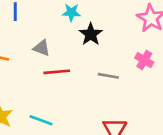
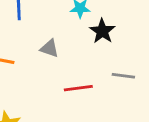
red line: (57, 72) -> (78, 88), moved

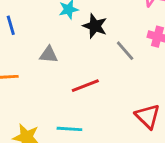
gray line: (123, 76) -> (125, 51), moved, turned 55

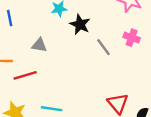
red line: (85, 86) -> (25, 75), moved

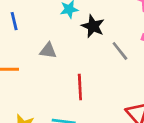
red line: (25, 75) -> (80, 87), moved, turned -75

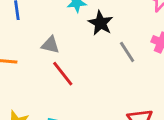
red line: (80, 87) -> (63, 74), moved, turned -40

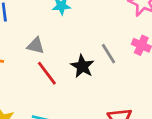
black star: (101, 23) -> (82, 66), moved

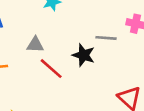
gray line: (109, 54) -> (106, 38), turned -42

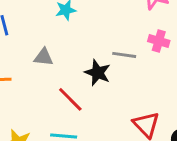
red line: (51, 69) -> (70, 99), moved

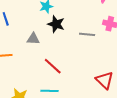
black star: (98, 73) -> (56, 24), moved

